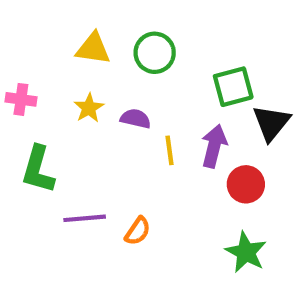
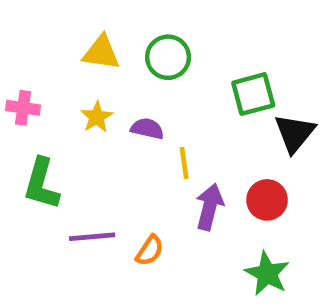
purple arrow: (214, 146) -> (209, 207), moved

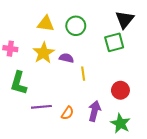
yellow star: (97, 117) -> (44, 53), size x1.5
black triangle: (295, 133) -> (125, 20), moved
purple arrow: (209, 207) -> (94, 111), moved

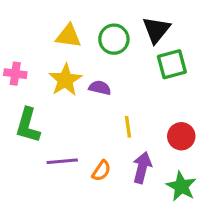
black triangle: (125, 20) -> (156, 30), moved
yellow line: (83, 74) -> (128, 127), moved

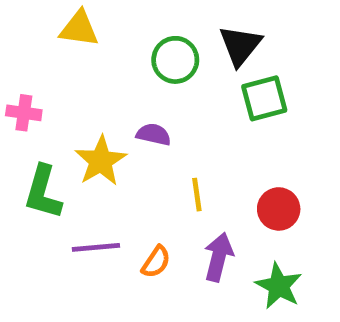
yellow triangle: (69, 36) -> (79, 29), moved
yellow star: (65, 80) -> (101, 161), moved

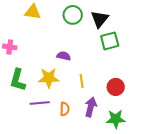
green circle: (175, 60) -> (73, 15), moved
yellow star: (101, 161) -> (49, 78), moved, turned 30
orange semicircle: (156, 262) -> (65, 109), turned -32
green star: (279, 286) -> (116, 119), turned -30

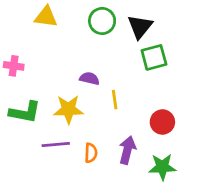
green L-shape: (18, 80) -> (25, 112), turned -95
yellow line: (82, 81) -> (115, 100), moved

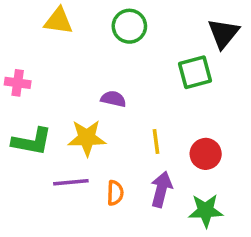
black triangle: (140, 27) -> (223, 33), moved
yellow line: (115, 100) -> (156, 141), moved

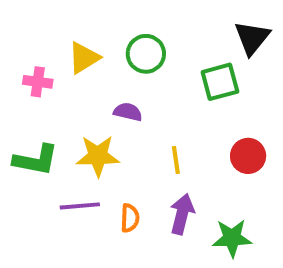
yellow triangle: (58, 21) -> (84, 58), moved, turned -40
green circle: (129, 26) -> (146, 54), moved
pink cross: (18, 83) -> (38, 82), moved
red circle: (206, 154) -> (248, 156), moved

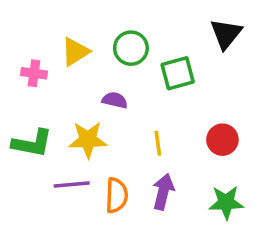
green square: (220, 82) -> (178, 73), moved
orange semicircle: (130, 218) -> (117, 195), size x1.4
green star: (232, 238) -> (226, 202), moved

